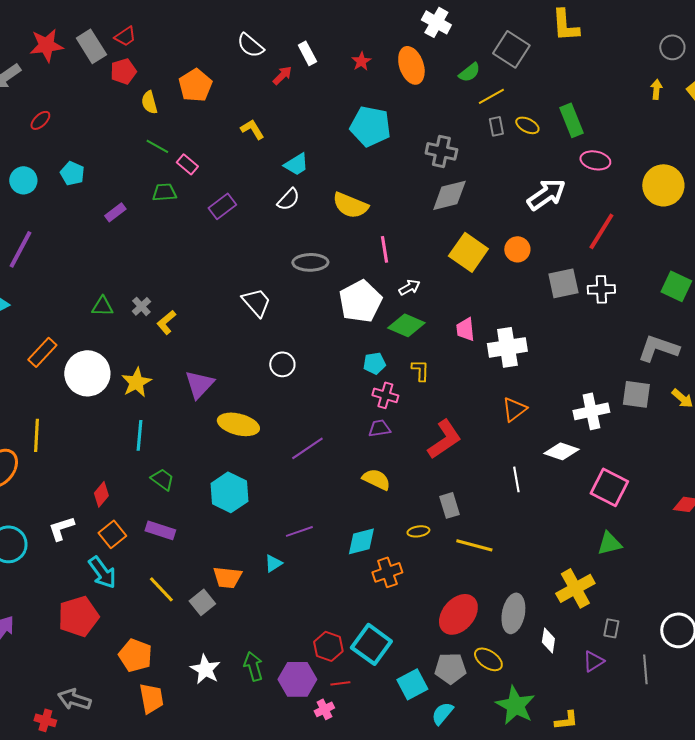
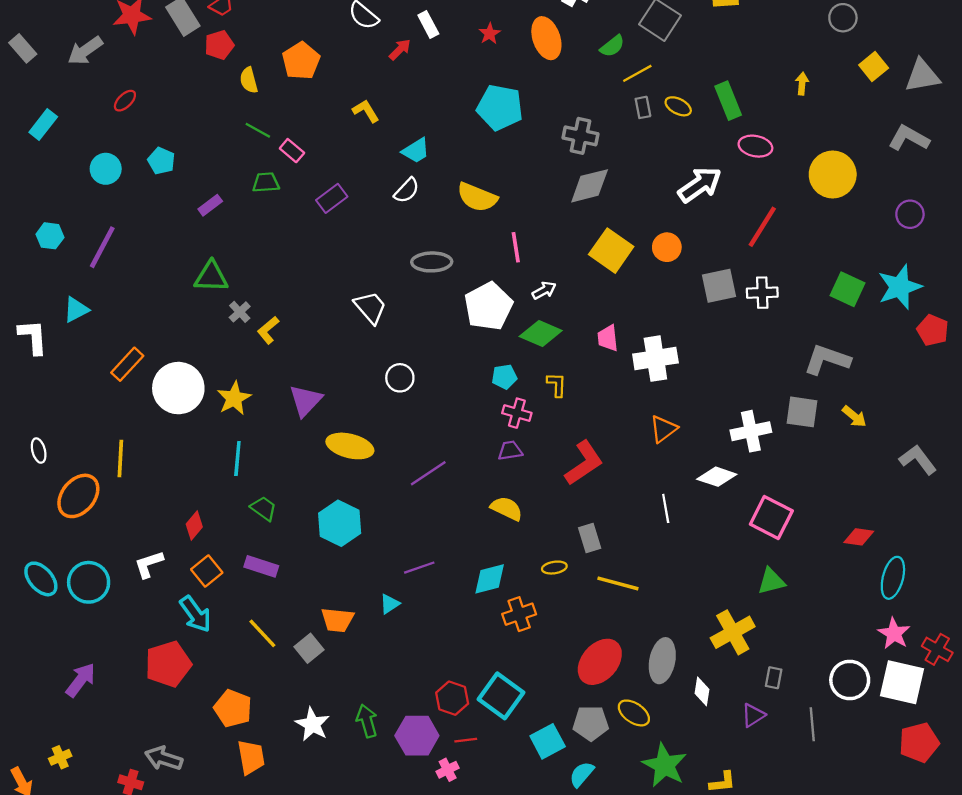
yellow arrow: (656, 89) -> (802, 84), moved
green triangle: (102, 306) -> (211, 277), moved, size x1.4

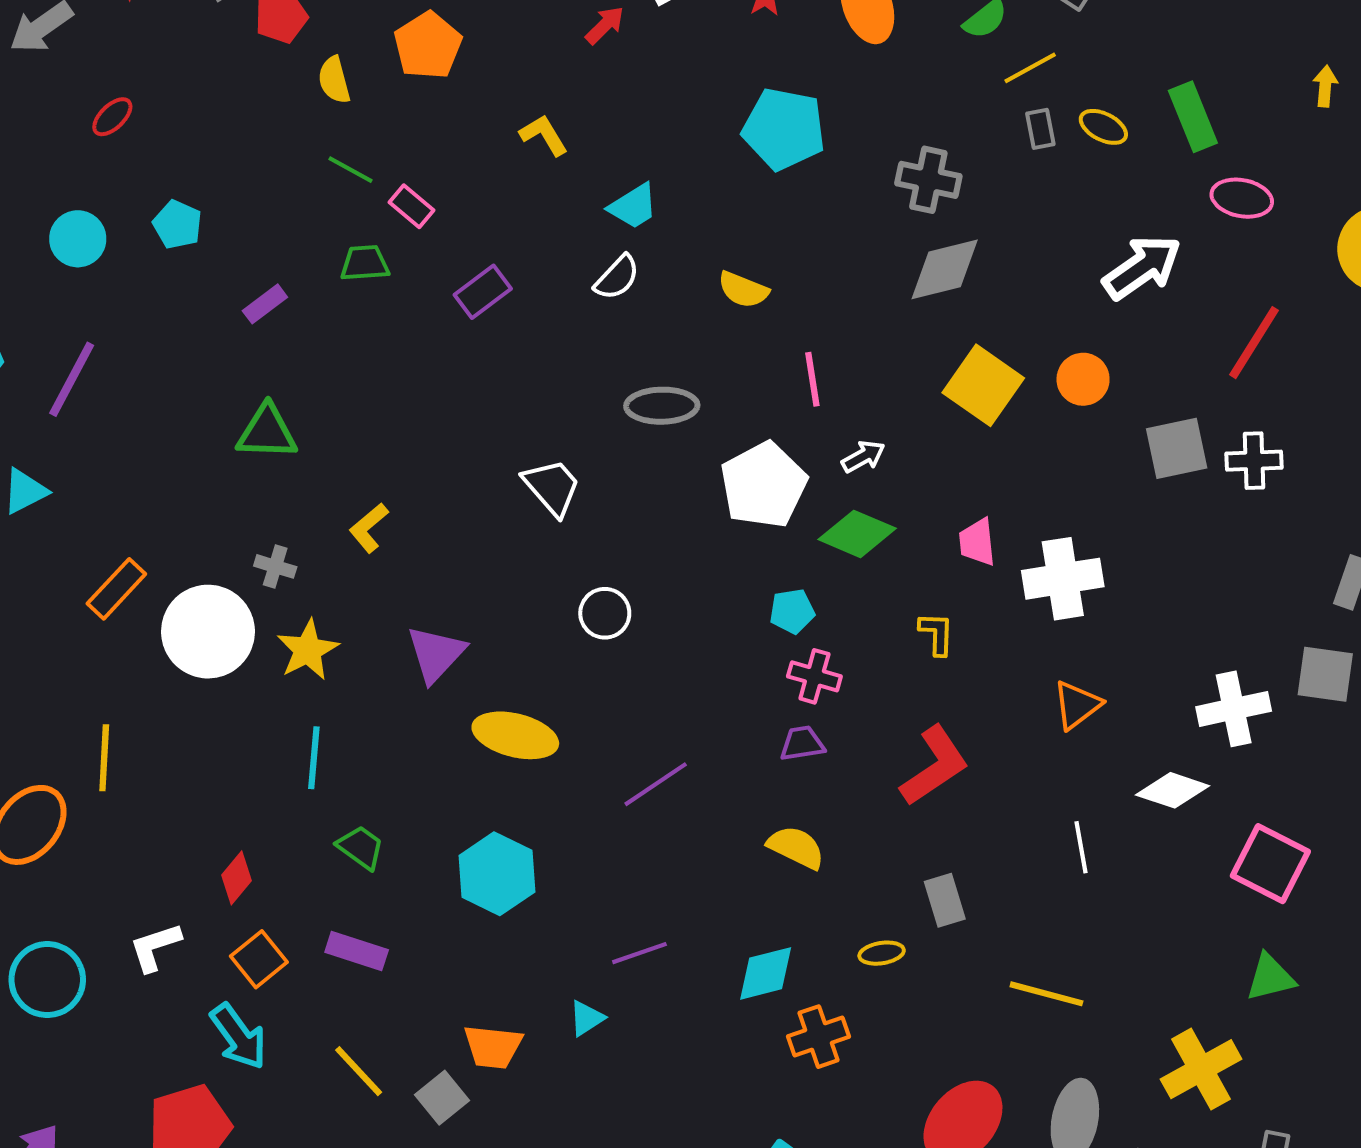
yellow semicircle: (477, 197) -> (743, 290), size x0.7
gray cross: (240, 312) -> (275, 566), moved, turned -30
yellow L-shape: (557, 385) -> (937, 634), moved
yellow line: (618, 583) -> (1046, 994), moved

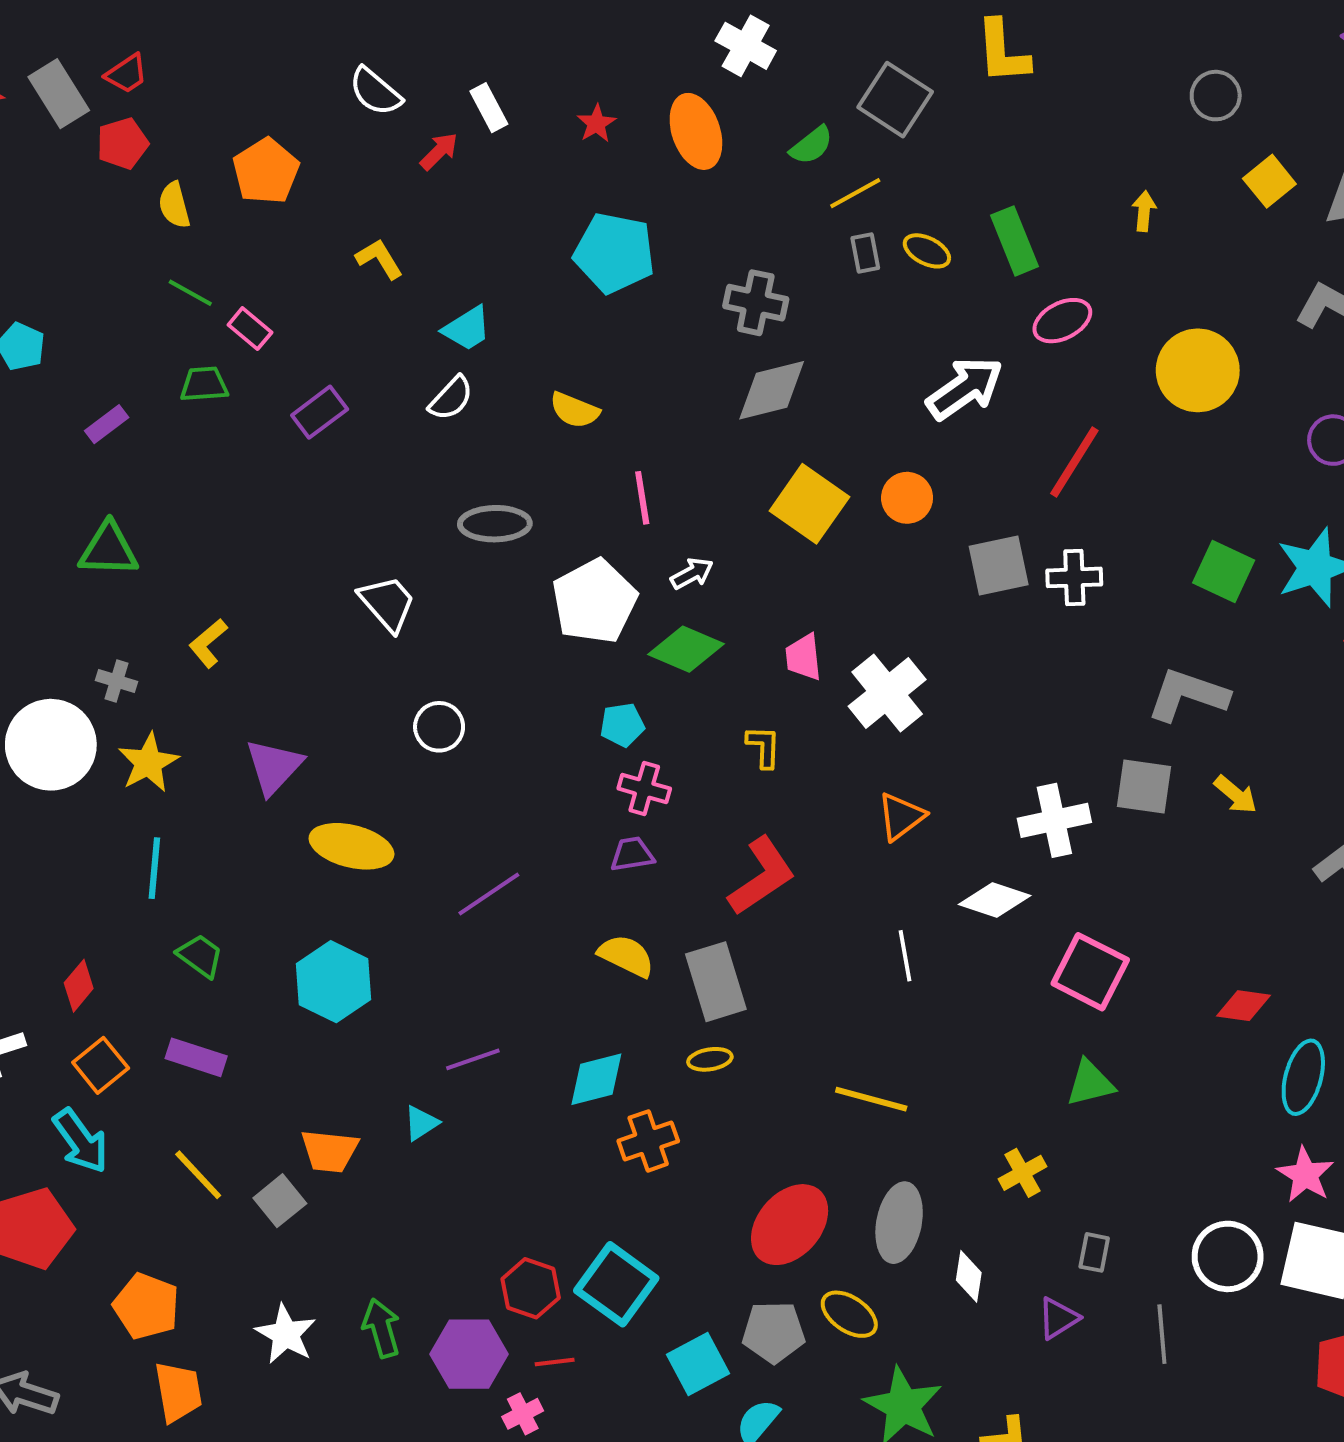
pink ellipse: (1242, 198) -> (1062, 321), turned -38
white cross: (1063, 579) -> (887, 693), turned -30
gray rectangle: (945, 900) -> (716, 982), moved, size x1.5
yellow cross: (1201, 1069) -> (1023, 1173), size x0.6

